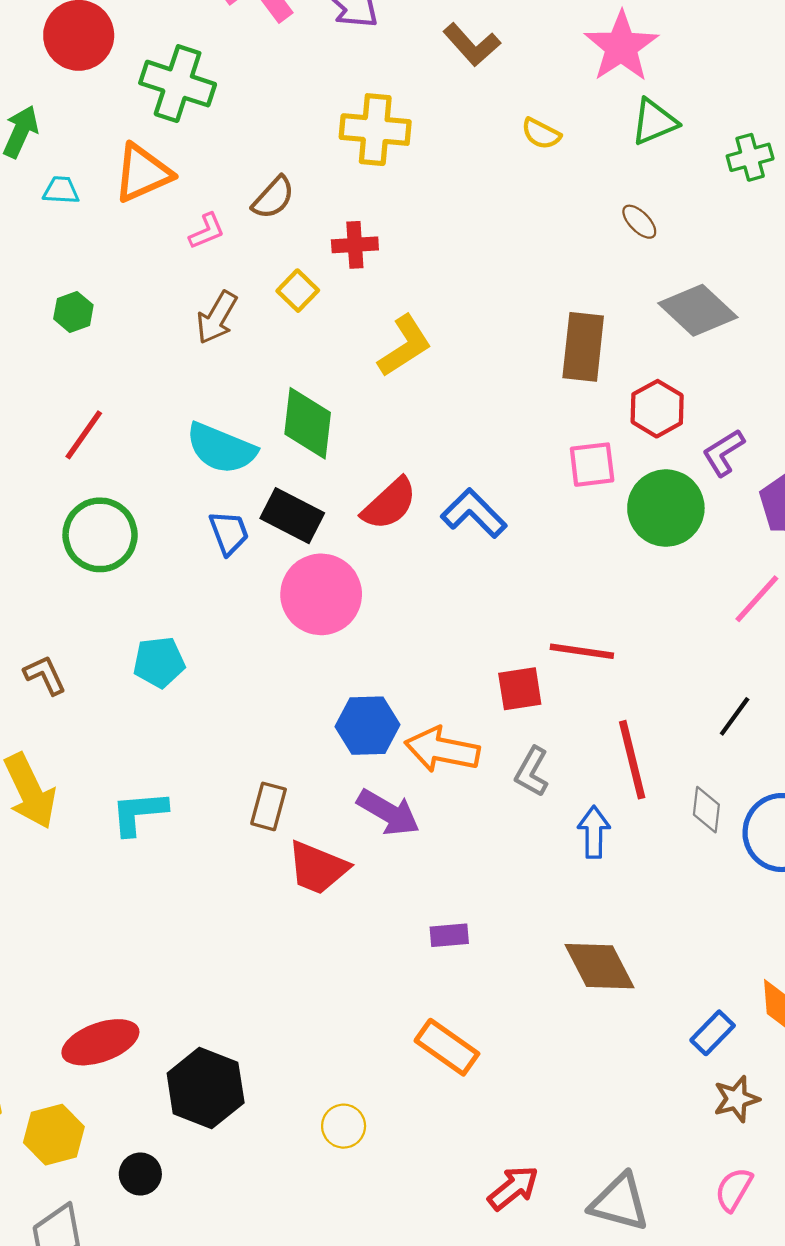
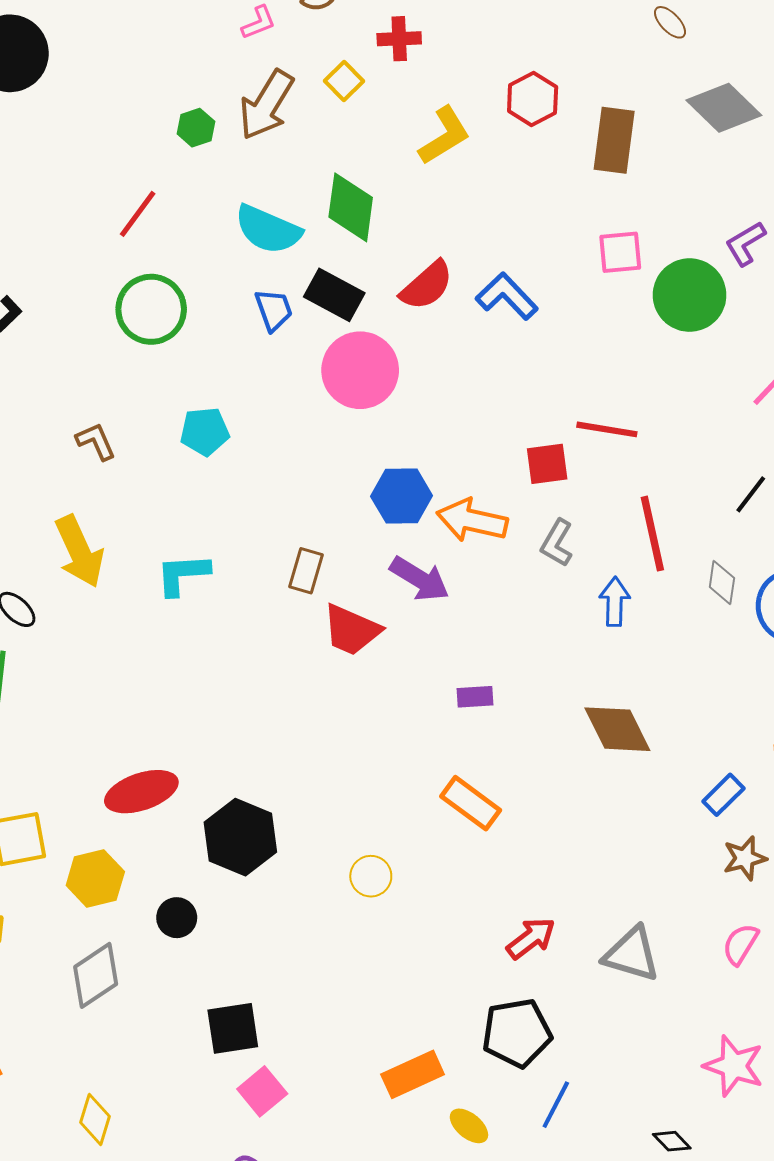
green hexagon: (73, 312) -> (196, 128), moved
brown arrow: (217, 317) -> (266, 105), size x1.4
red hexagon: (657, 409) -> (533, 99), moved

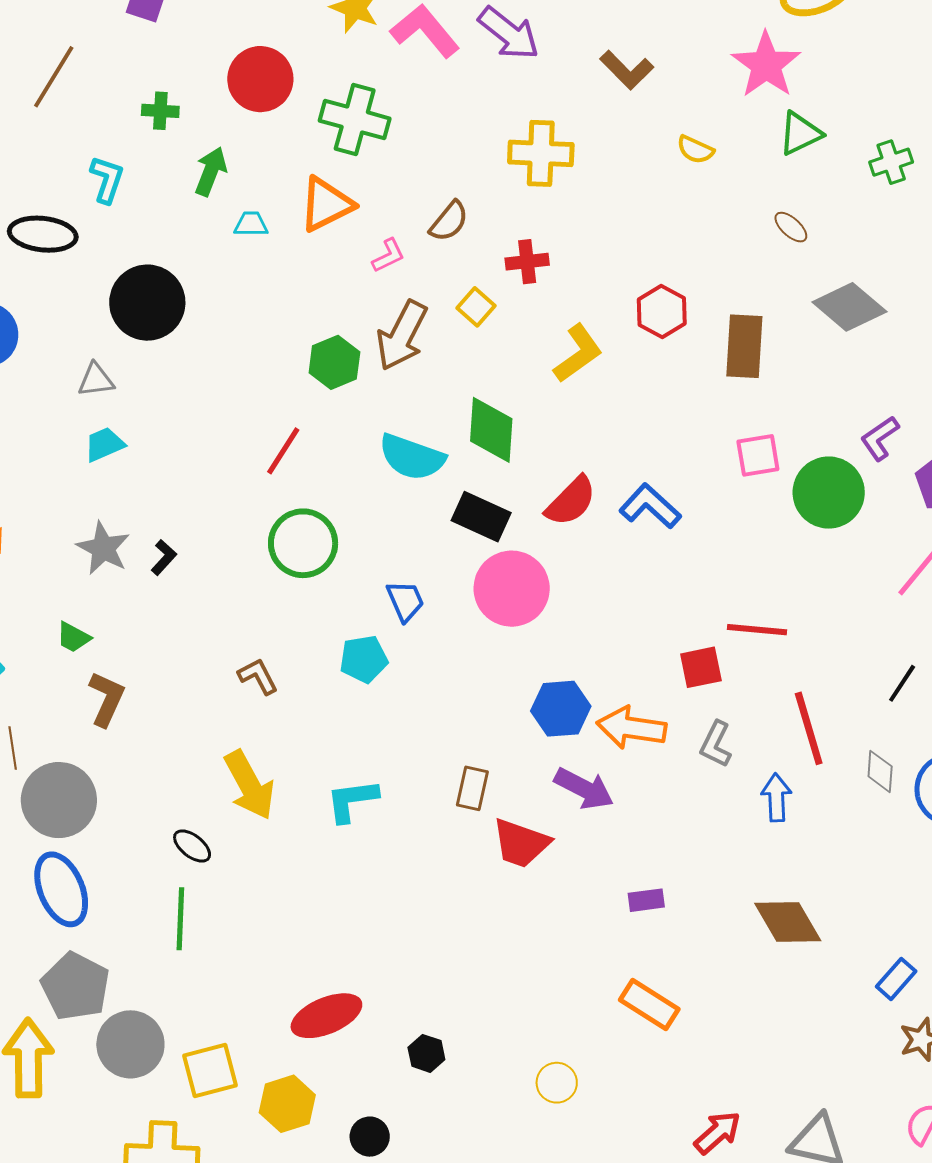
green hexagon: (196, 128) -> (334, 362), size x1.4
blue trapezoid: (274, 310) -> (405, 601), moved
black hexagon: (240, 837) -> (426, 1053), size x0.5

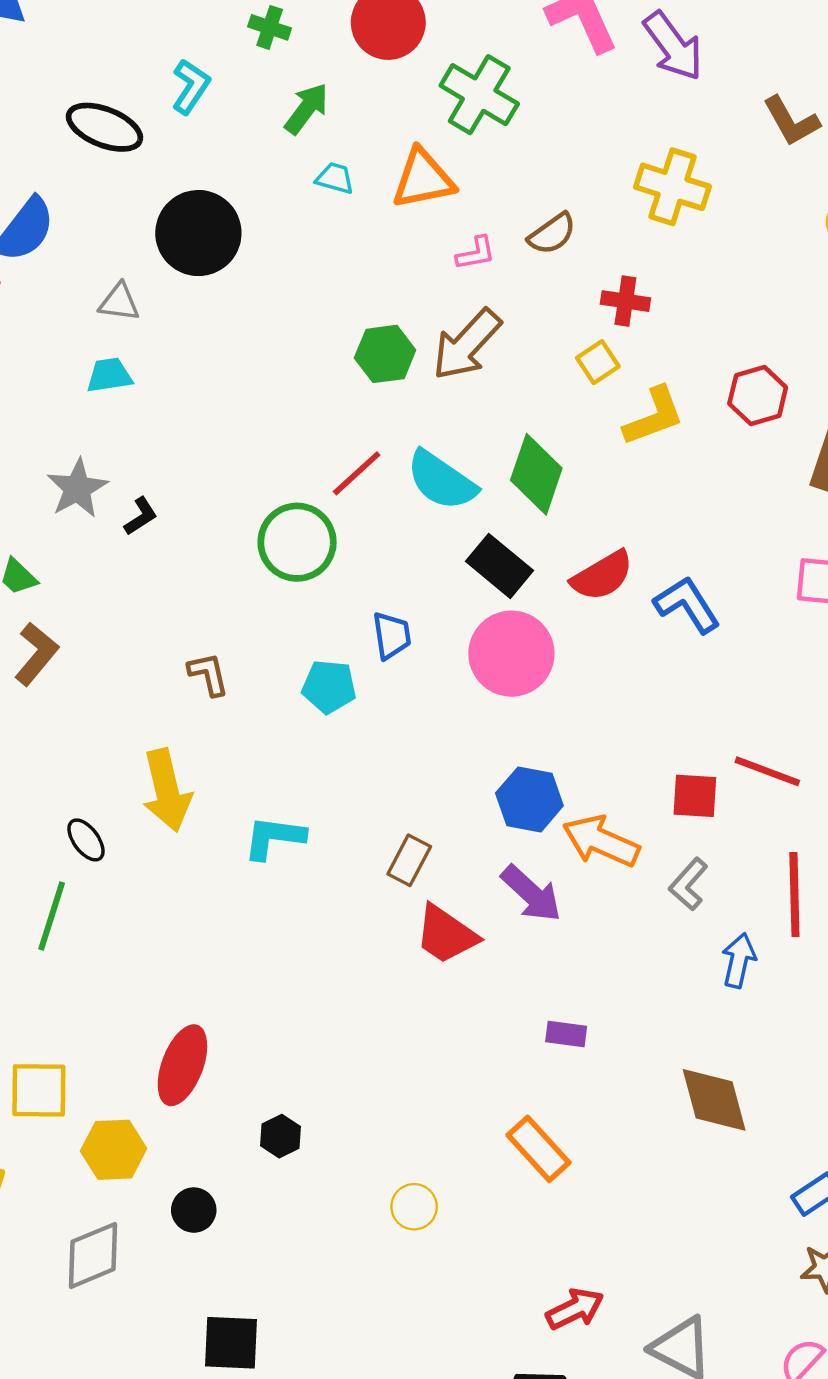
yellow square: (476, 307) -> (598, 362), moved
red line: (283, 451) -> (357, 473), moved
red ellipse: (326, 1016) -> (182, 1065), turned -62

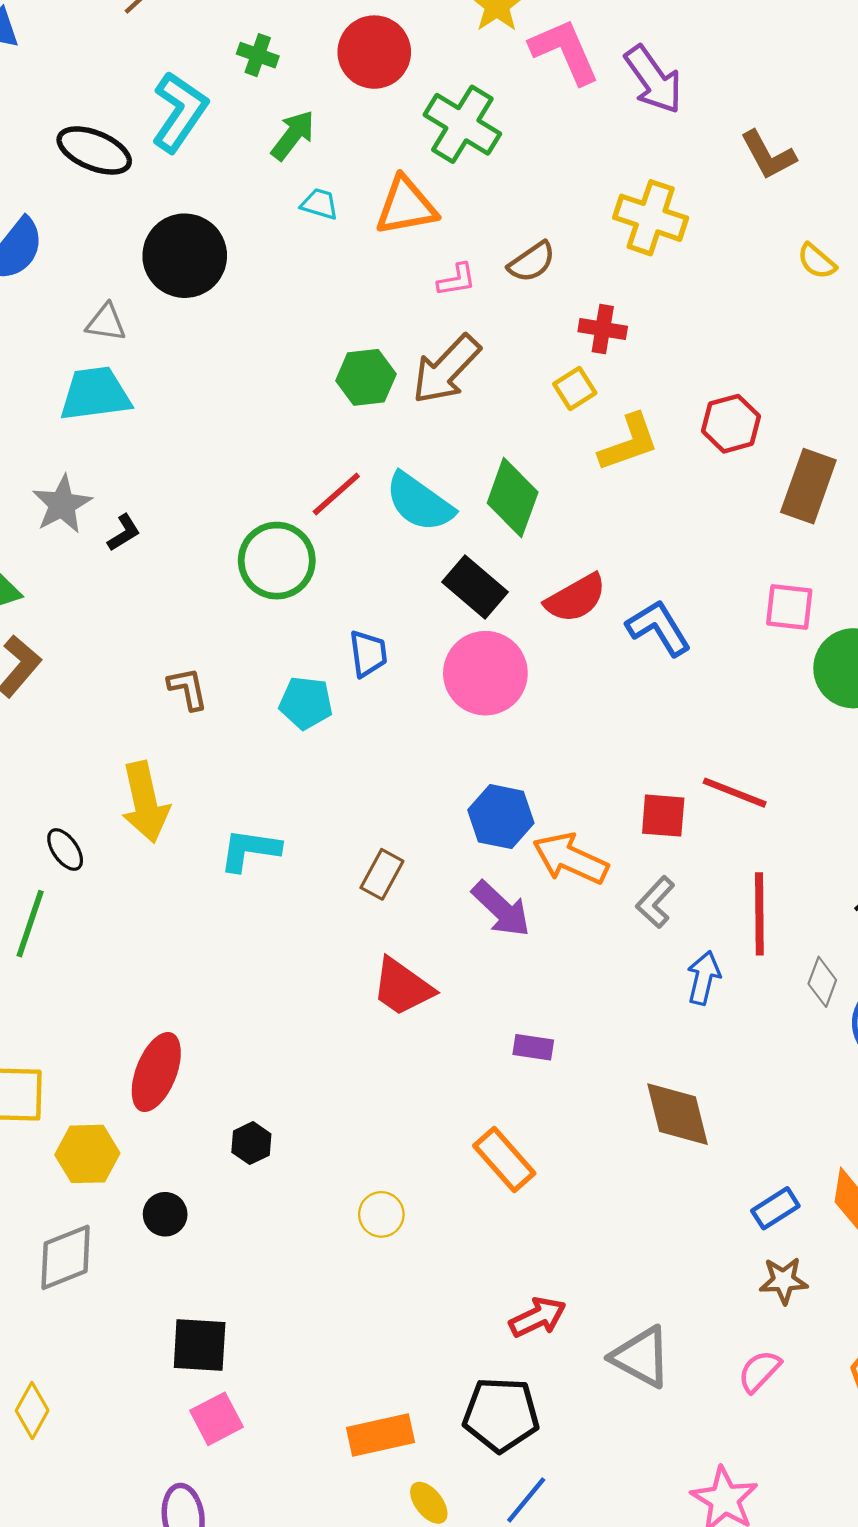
cyan L-shape: (191, 86) -> (180, 112), size x1.5
cyan trapezoid: (109, 375) -> (95, 394), size x1.6
red trapezoid: (446, 934) -> (402, 987), moved

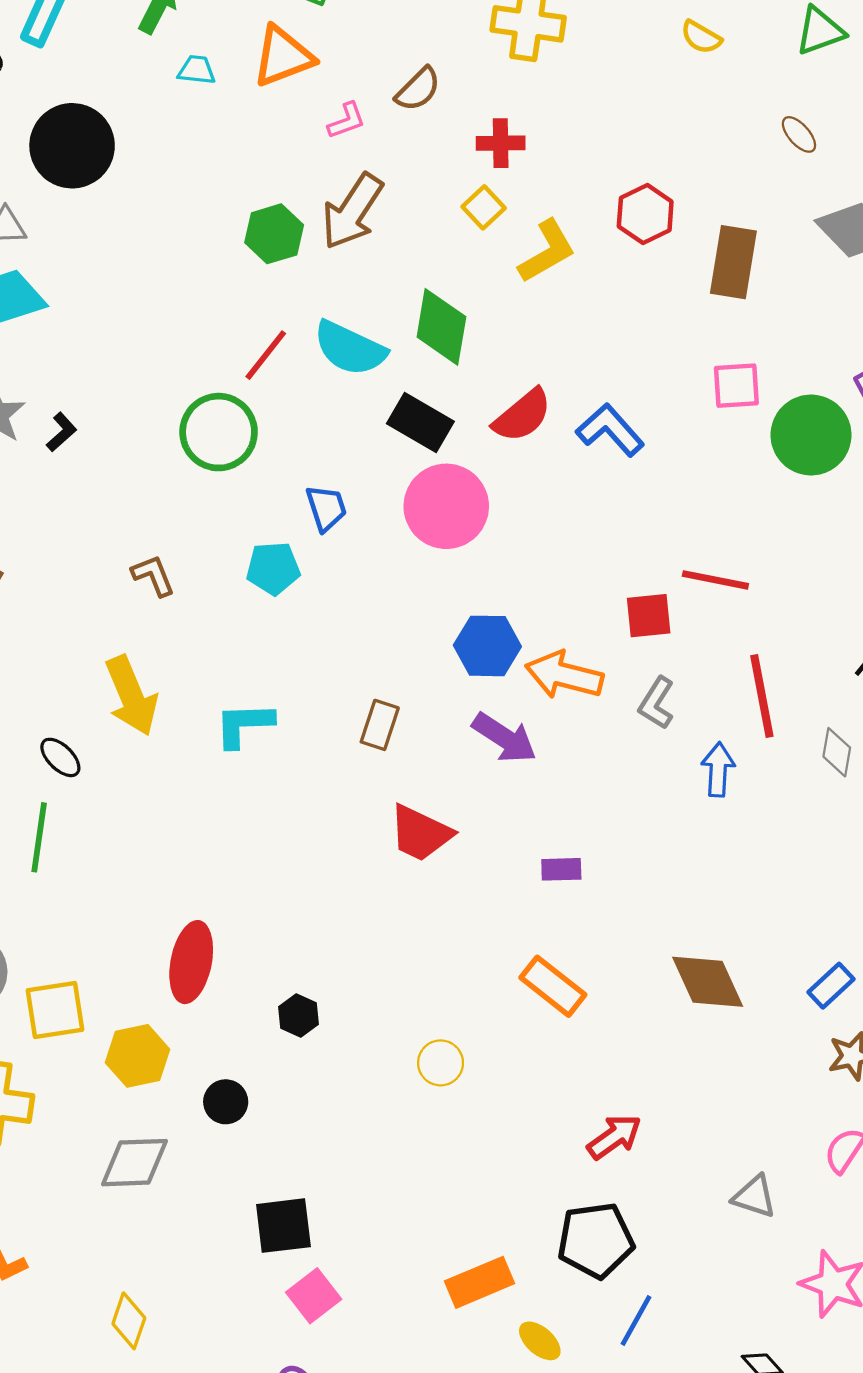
brown diamond: (677, 1114) -> (708, 982), moved
gray diamond: (66, 1257) -> (134, 1163), turned 30
gray triangle: (641, 1357) -> (754, 1197), moved, size x0.7

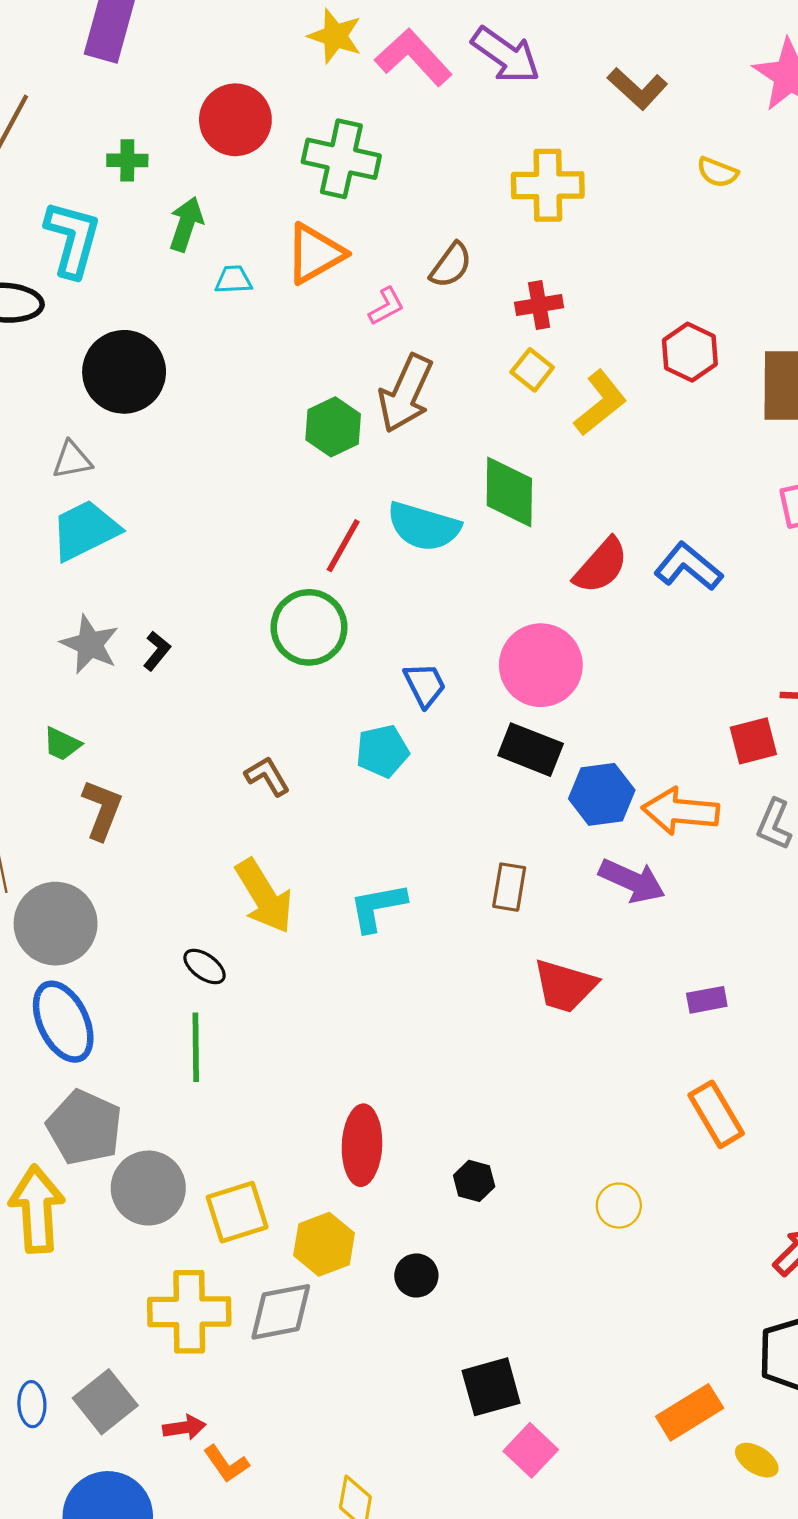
black rectangle: (420, 423) -> (531, 750), moved
orange rectangle: (553, 986) -> (716, 1114), turned 30
gray diamond: (134, 1163) -> (281, 1312), moved

